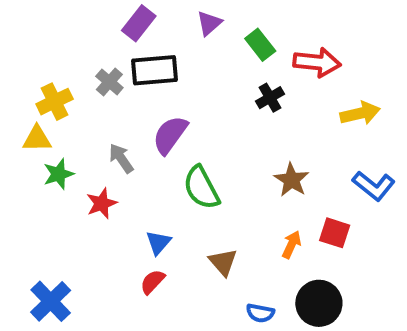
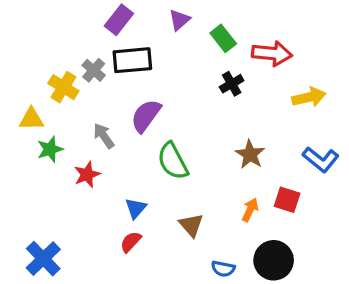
yellow cross: (55, 102) -> (63, 87), moved, turned -32

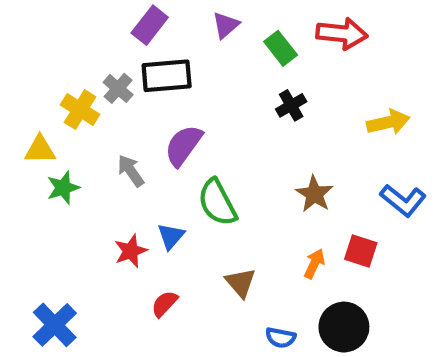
red arrow: (272, 53) -> (342, 34), moved
red star: (87, 175) -> (131, 251), moved
blue triangle: (136, 208) -> (171, 236), moved

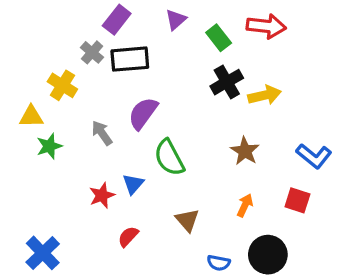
gray cross: (118, 88) -> (92, 52), moved
black cross: (291, 105) -> (227, 82), size x1.4
yellow arrow: (388, 122) -> (265, 95), moved
red square: (361, 251) -> (297, 200), moved

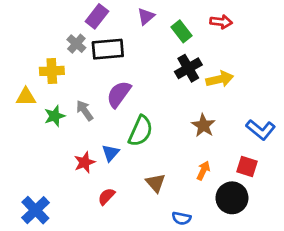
red arrow: (266, 26) -> (221, 22), size x0.7
yellow cross: (62, 85) -> (52, 71), turned -35
green star: (49, 146) -> (55, 116), moved
green semicircle: (169, 158) -> (141, 131), turned -128
black circle: (268, 255) -> (232, 198), moved

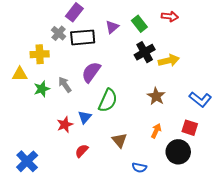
purple triangle: (146, 16) -> (112, 27), moved

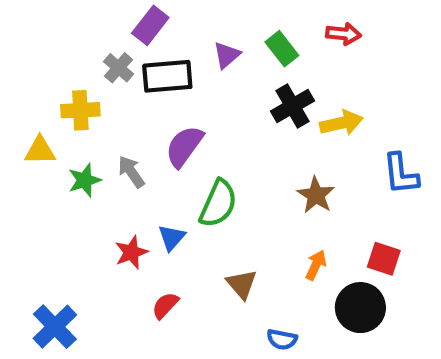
blue L-shape: (200, 99) -> (401, 174), moved, turned 45

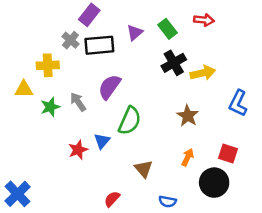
blue L-shape: (401, 174) -> (238, 103), turned 32
red semicircle: (165, 305) -> (112, 199), moved
blue cross: (55, 327) -> (17, 194), moved

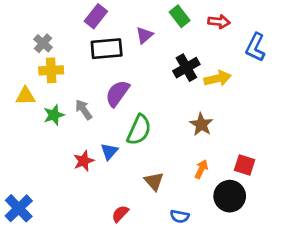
green rectangle: (167, 29) -> (180, 16), moved
gray cross: (70, 40) -> (43, 43), moved
blue L-shape: (238, 103) -> (255, 47), moved

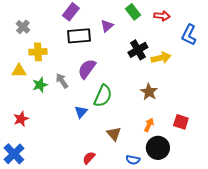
gray cross: (43, 43) -> (23, 27), moved
red star: (84, 161) -> (21, 119), moved
black circle: (230, 196) -> (158, 148), moved

